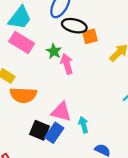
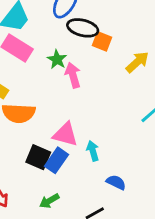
orange square: (90, 36) -> (102, 41), turned 35

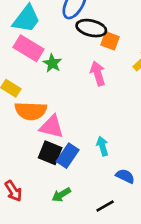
green star: (57, 59) -> (52, 63), moved
pink arrow: (73, 75) -> (98, 73), moved
pink triangle: (65, 134) -> (52, 127), moved

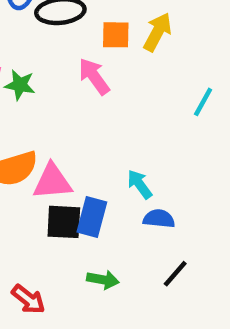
orange square: (110, 41) -> (116, 35), moved
blue semicircle: (125, 176) -> (159, 219), moved
green arrow: (61, 195) -> (103, 280), turned -120

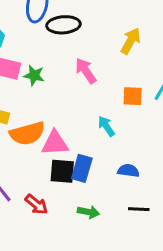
orange square: (116, 35) -> (133, 96), moved
cyan arrow: (140, 184) -> (106, 126), moved
black line: (175, 274) -> (139, 209), turned 50
red arrow: (28, 299) -> (36, 204), moved

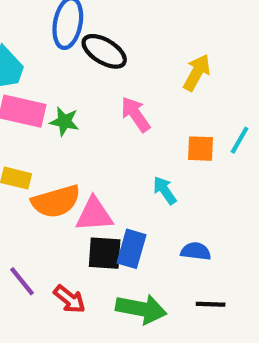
black ellipse: (63, 25) -> (104, 51), turned 36
green arrow: (88, 212) -> (141, 309), size x1.6

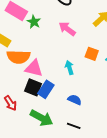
pink arrow: (136, 114) -> (67, 29), turned -36

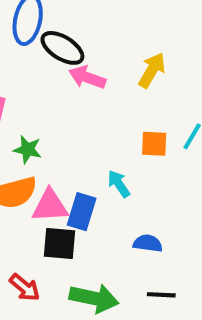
green star: (34, 22) -> (28, 149), moved
pink arrow: (67, 29) -> (87, 77), moved
blue rectangle: (46, 89) -> (82, 212), moved

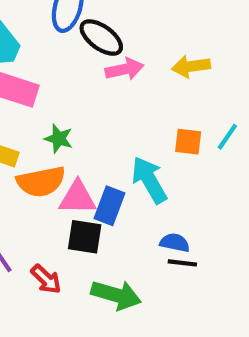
yellow arrow: (152, 70) -> (191, 66), turned -132
pink arrow: (87, 77) -> (124, 69), turned 144
cyan arrow: (119, 184) -> (149, 180), size x1.6
black line: (161, 295) -> (182, 263), moved

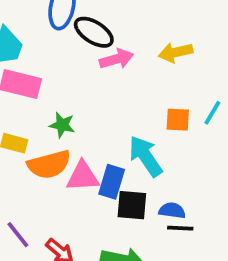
black square: (85, 237) -> (132, 205), moved

